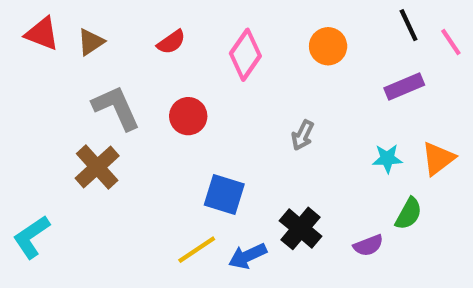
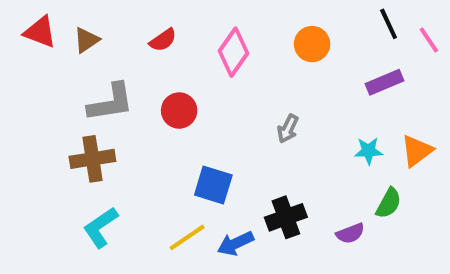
gray L-shape: (116, 108) -> (111, 102), turned 105
brown cross: (97, 167) -> (92, 159), turned 33
black cross: (301, 228) -> (286, 217), turned 30
cyan L-shape: (31, 237) -> (101, 227), moved

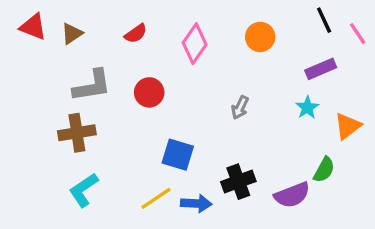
cyan star: (368, 151) -> (307, 108), moved, turned -30
purple semicircle: (350, 233) -> (292, 195), size x1.5
blue arrow: (235, 243) -> (196, 203), turned -152

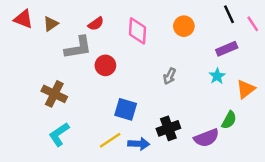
pink diamond: (195, 44) -> (138, 31), turned -32
gray L-shape: (92, 86) -> (78, 48), moved
brown cross: (77, 133) -> (54, 94), turned 35

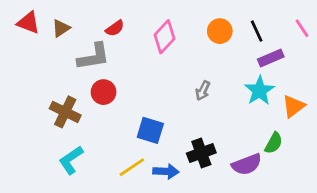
black line: (229, 14) -> (257, 31), moved
pink diamond: (138, 31) -> (164, 37), turned 40
red circle: (105, 65) -> (104, 92), moved
cyan star: (217, 76) -> (259, 91), size x1.5

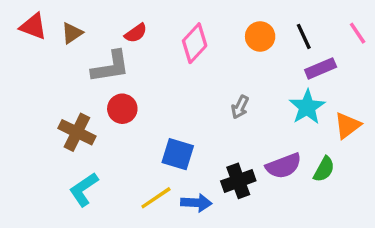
purple semicircle: (247, 164) -> (284, 166), moved

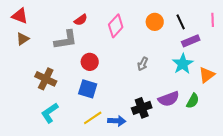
brown triangle: (72, 33) -> (23, 39), moved
pink line: (358, 33) -> (213, 20), turned 32
red circle: (122, 109) -> (90, 62), moved
blue square: (178, 154) -> (88, 89), moved

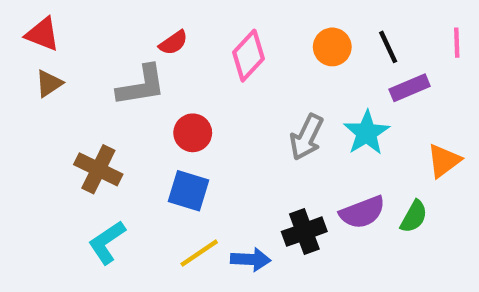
gray arrow: (143, 64) -> (306, 137), size x1.5
cyan star: (183, 64) -> (367, 133), moved

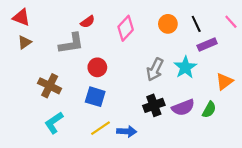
pink line: (457, 43) -> (231, 22), turned -40
black cross: (304, 232) -> (154, 105), moved

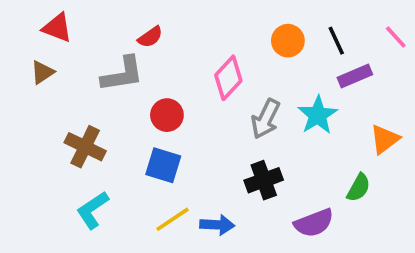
red triangle: (21, 17) -> (57, 28), moved
pink diamond: (126, 28) -> (228, 78), moved
purple semicircle: (183, 108) -> (314, 223), moved

